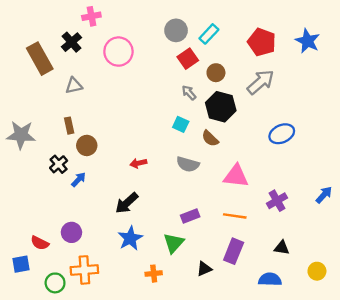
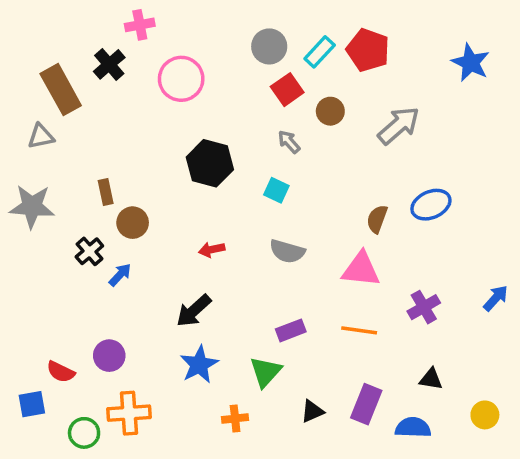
red pentagon: (262, 42) -> (368, 50), moved
gray triangle: (74, 86) -> (41, 136), moved
black hexagon: (221, 107) -> (210, 163), moved
brown semicircle: (210, 138) -> (377, 219), moved, turned 66
purple rectangle: (234, 251) -> (366, 404), moved

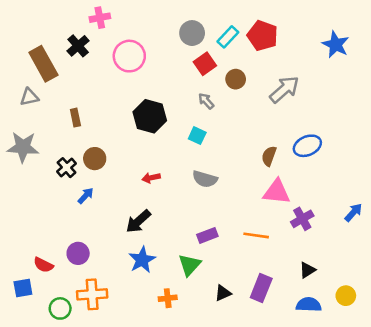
brown rectangle: (106, 192) -> (75, 118), moved
black cross: (89, 251) -> (67, 168), moved
pink triangle: (361, 269) -> (277, 192), moved
black triangle: (431, 379) -> (307, 270), turned -42
blue semicircle: (413, 428) -> (309, 305), moved

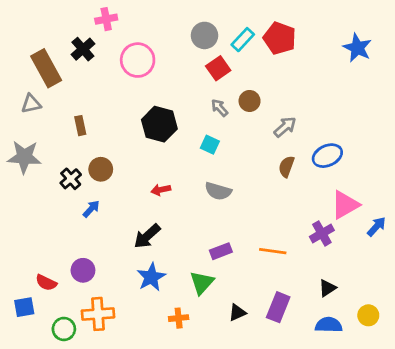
brown circle: (236, 79) -> (250, 101), moved
gray arrow: (284, 89) -> (285, 127), moved, size x0.7
pink triangle: (277, 192) -> (345, 205), moved, turned -36

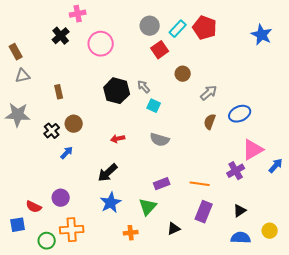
brown rectangle: (46, 68) -> (16, 52), moved, size x0.6
gray arrow: (220, 108) -> (144, 87), moved
purple rectangle: (278, 307) -> (204, 212), moved

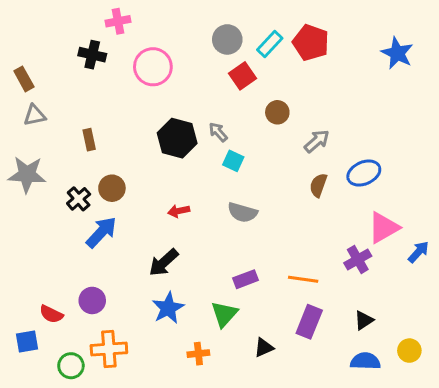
black cross: (61, 36) -> (92, 55), turned -36
blue arrow: (67, 153) -> (101, 232), size x1.6

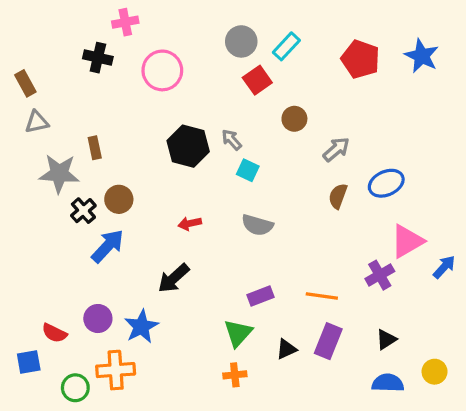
red pentagon: (311, 42) -> (360, 59), moved
gray star: (27, 175) -> (59, 174), moved
blue star: (168, 308) -> (141, 327), moved
black triangle: (264, 348) -> (286, 349), moved
orange cross: (198, 354) -> (235, 375), moved

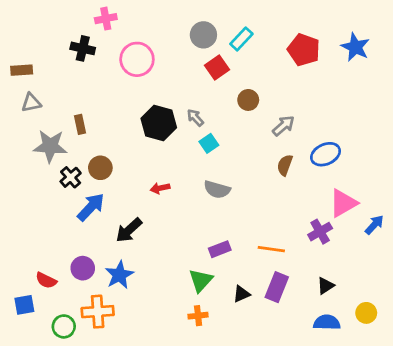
brown rectangle: (25, 83) -> (22, 70), turned -65
cyan square: (248, 170) -> (209, 143), turned 30
black arrow: (174, 278) -> (129, 230), moved

